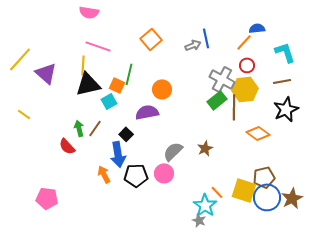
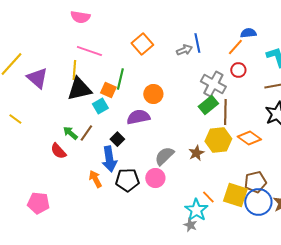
yellow hexagon: (245, 89) -> (218, 140), moved
green arrow: (79, 128) -> (70, 133), turned -35

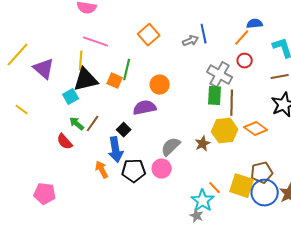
green rectangle: (208, 105) -> (215, 96), turned -48
cyan square: (100, 106) -> (71, 97), moved

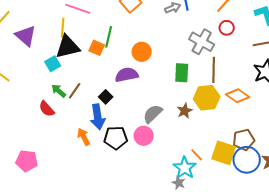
green rectangle: (215, 96) -> (182, 73), moved

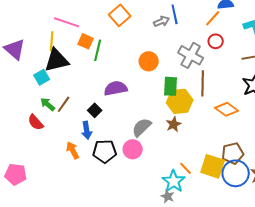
orange square: (97, 48) -> (86, 41), moved
orange circle: (142, 52) -> (149, 61), moved
yellow hexagon: (207, 98) -> (180, 101), moved
blue arrow: (98, 117) -> (87, 130), size x0.7

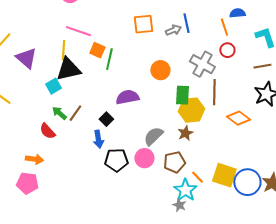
orange square: (120, 15) -> (143, 24), moved, turned 35
orange line: (213, 18) -> (224, 27), turned -60
orange arrow: (73, 150) -> (34, 159), moved, turned 126
brown pentagon: (233, 153) -> (174, 162), moved

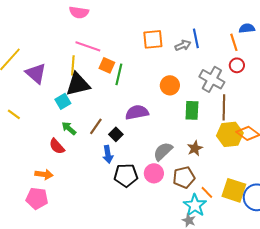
yellow hexagon: (191, 110) -> (230, 134), moved
brown line: (75, 113) -> (96, 126), moved

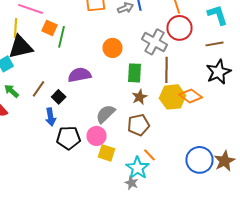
red circle: (237, 65) -> (180, 28), size x1.6
brown star: (195, 148) -> (140, 97), moved
brown pentagon: (184, 177) -> (138, 125), moved
yellow square: (234, 190) -> (106, 153), moved, size x0.7

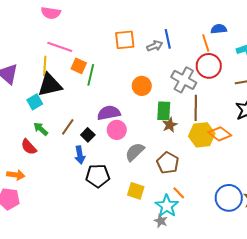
brown star: (140, 97) -> (170, 125), moved
brown pentagon: (138, 125) -> (168, 163), turned -30
pink circle: (96, 136) -> (117, 130), moved

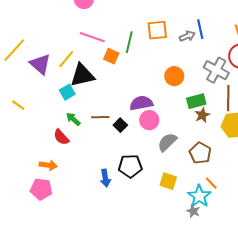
yellow line: (45, 66) -> (66, 59), moved, turned 36
green line: (91, 75) -> (129, 42), moved
green rectangle: (164, 111) -> (196, 101), turned 72
brown line: (68, 127) -> (100, 117), turned 54
blue arrow: (80, 155) -> (105, 178), moved

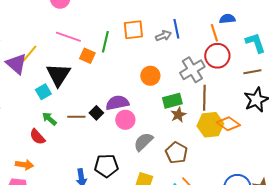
yellow line: (66, 59) -> (29, 54), moved
gray cross: (216, 70) -> (192, 70), turned 30
black triangle: (82, 75) -> (58, 75), turned -44
black square: (120, 125) -> (96, 113), moved

